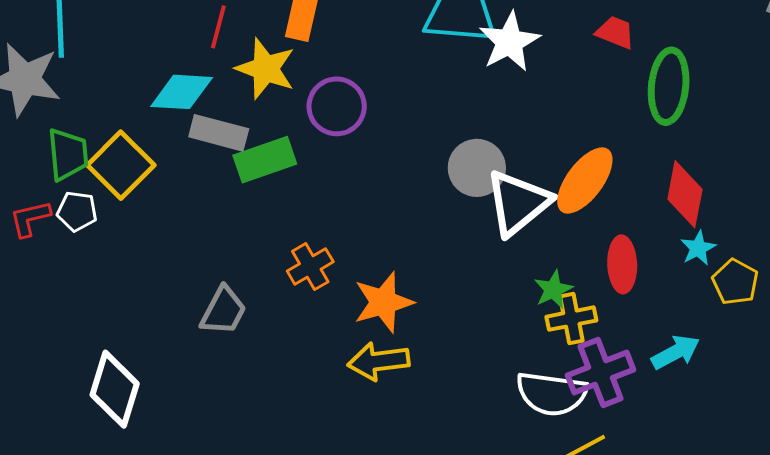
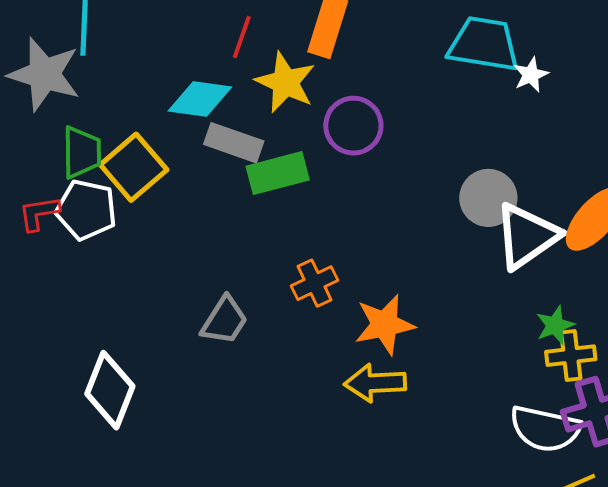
white star: (509, 42) -> (531, 75), size x0.6
white pentagon: (77, 211) -> (86, 210), size x1.5

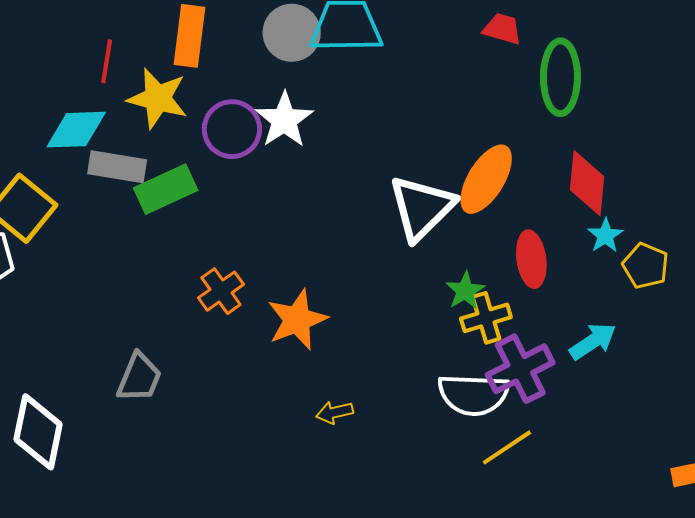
white star: (531, 75) -> (284, 120), moved, size x1.6
gray circle: (488, 198) -> (292, 33), moved
gray trapezoid: (224, 320) -> (139, 378), moved
yellow arrow: (375, 383) -> (335, 412), moved, size x0.6

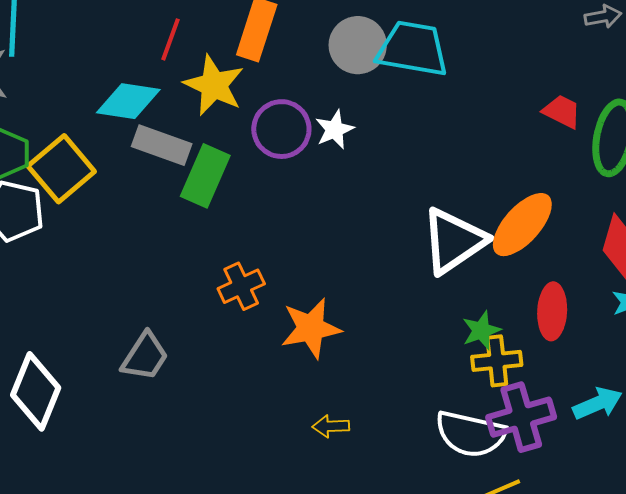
red trapezoid: (502, 29) -> (562, 111), moved
white star: (284, 120) -> (335, 129), size x0.7
green rectangle: (166, 189) -> (205, 176), turned -52

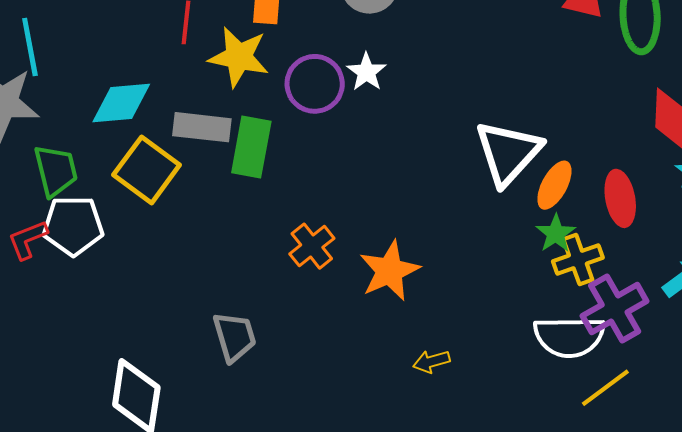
cyan diamond: (128, 101) -> (121, 103), moved
yellow square: (61, 169) -> (147, 170), moved
orange ellipse: (522, 225) -> (554, 185), moved, size x0.7
gray trapezoid: (145, 356) -> (235, 337), turned -36

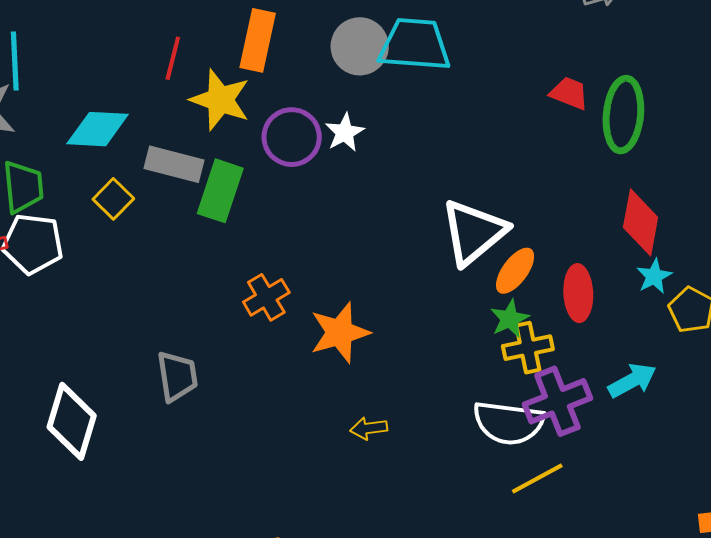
yellow square: (147, 170) -> (113, 199), size x0.6

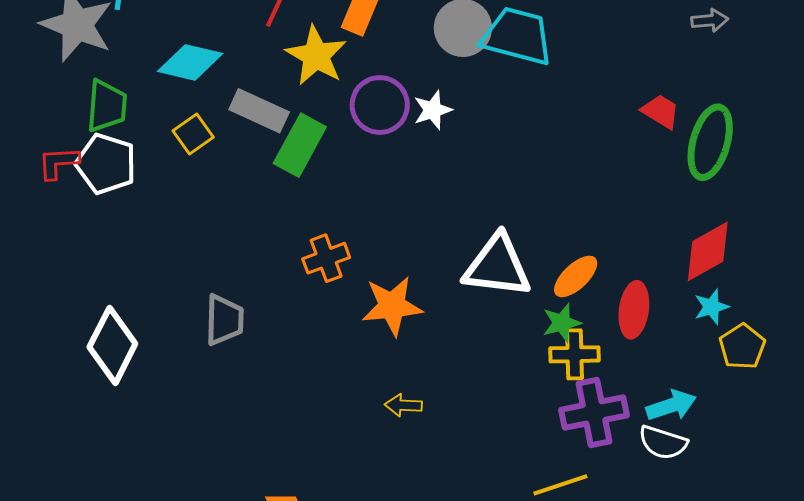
red diamond: (641, 222) -> (708, 251), turned 40
white triangle: (474, 232) -> (497, 266), moved, turned 36
white semicircle: (509, 423) -> (663, 443), moved, size x0.7

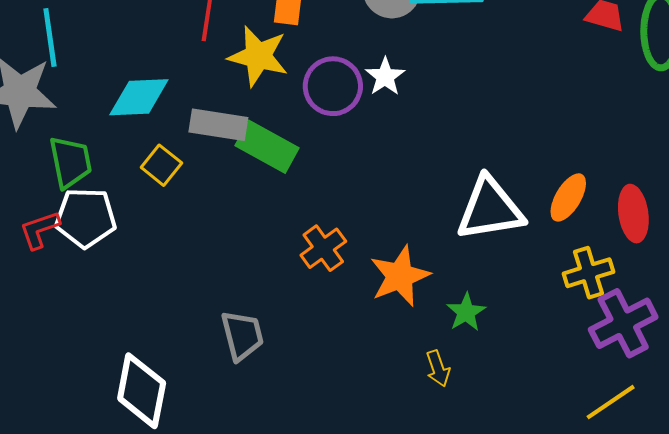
green rectangle: (300, 145) -> (267, 147), turned -74
green star: (562, 323) -> (466, 312), moved
yellow arrow: (403, 405) -> (438, 369), turned -96

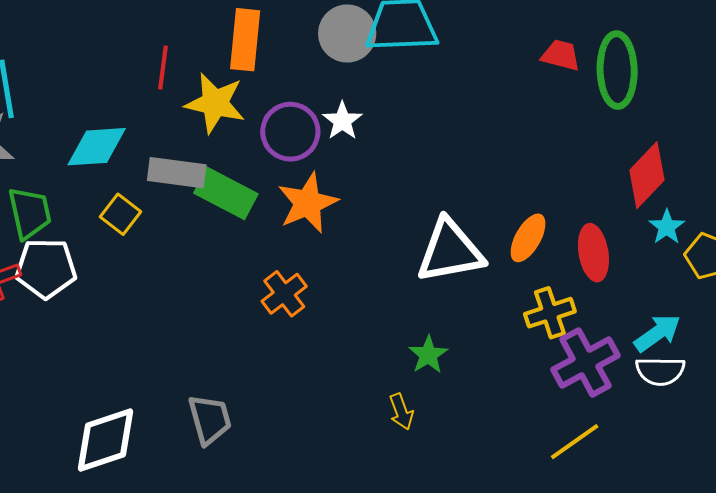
orange star: (400, 276) -> (308, 203), moved
gray trapezoid: (242, 335) -> (210, 419), moved
white diamond: (142, 391) -> (106, 440), turned 62

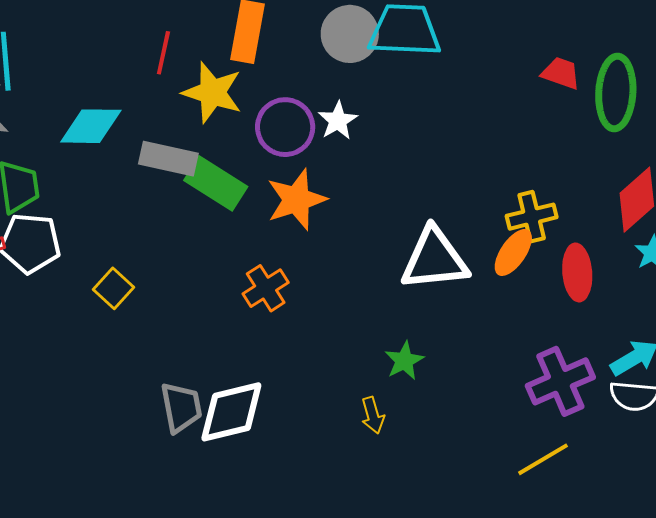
yellow square: (121, 214) -> (113, 288), moved
yellow cross: (550, 313) -> (532, 217), moved
white diamond: (106, 440) -> (231, 412), moved

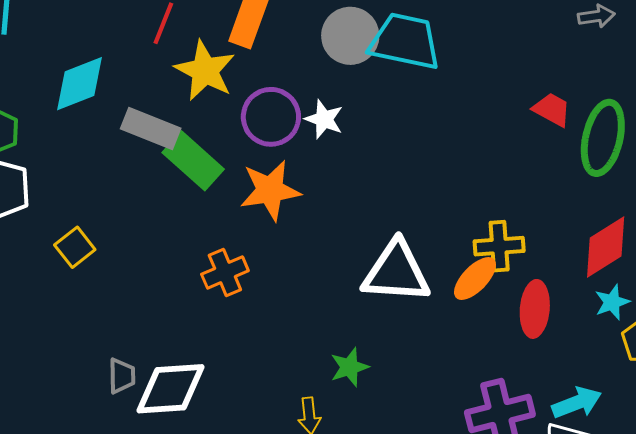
white star: (338, 121) -> (324, 119), turned -30
cyan diamond: (91, 126) -> (80, 84), turned -32
gray trapezoid: (181, 407) -> (122, 376), size x0.7

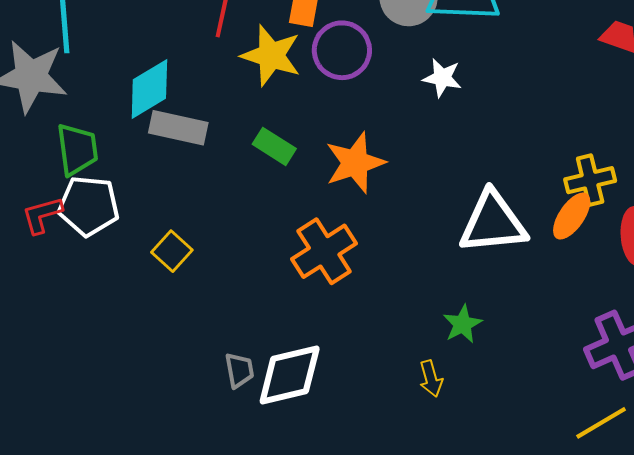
purple circle: (271, 117) -> (342, 50), moved
white star: (324, 119) -> (442, 78), moved
gray rectangle: (151, 128) -> (178, 128), moved
green rectangle: (193, 161) -> (274, 146), size x0.7
orange cross: (225, 272) -> (324, 251), size x1.4

